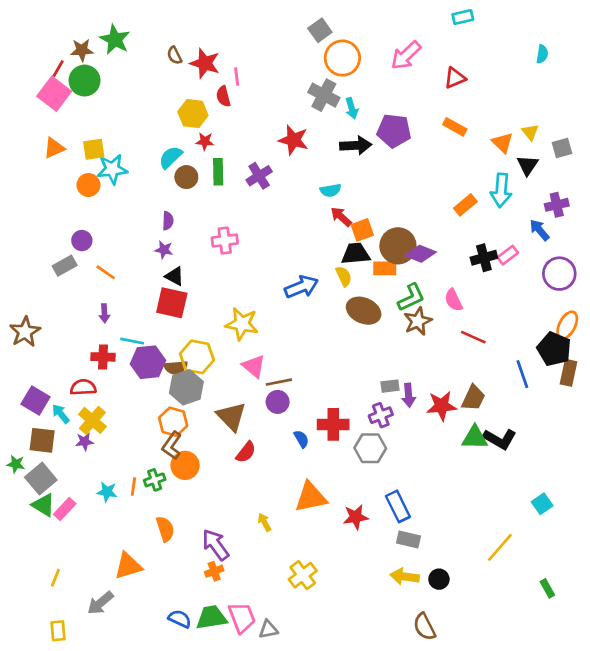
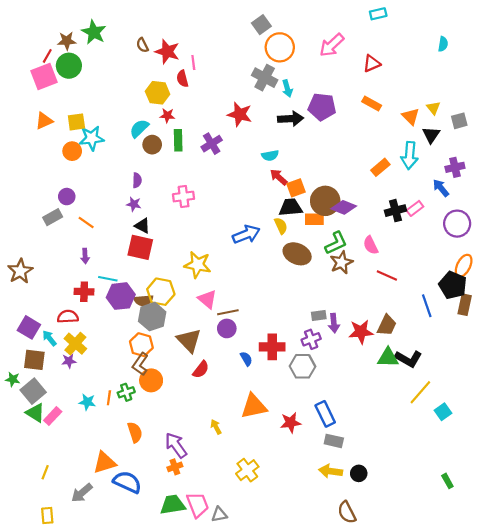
pink square: (54, 94) -> (44, 77), turned 32
yellow line: (500, 547) -> (420, 392), moved
blue semicircle: (180, 619) -> (127, 482), moved, size x1.5

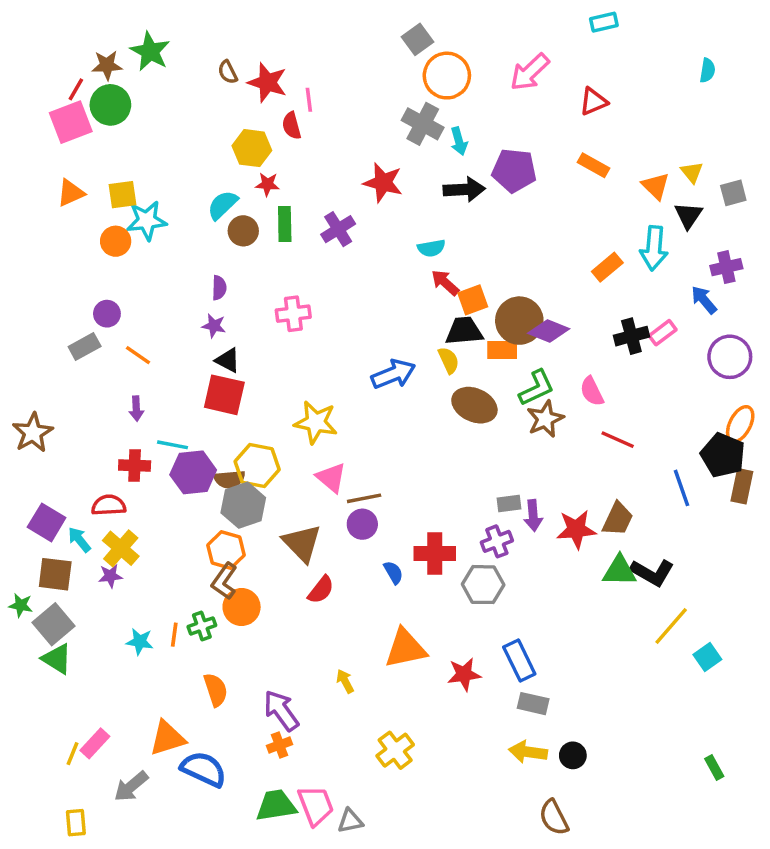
pink rectangle: (53, 416) -> (95, 743), moved

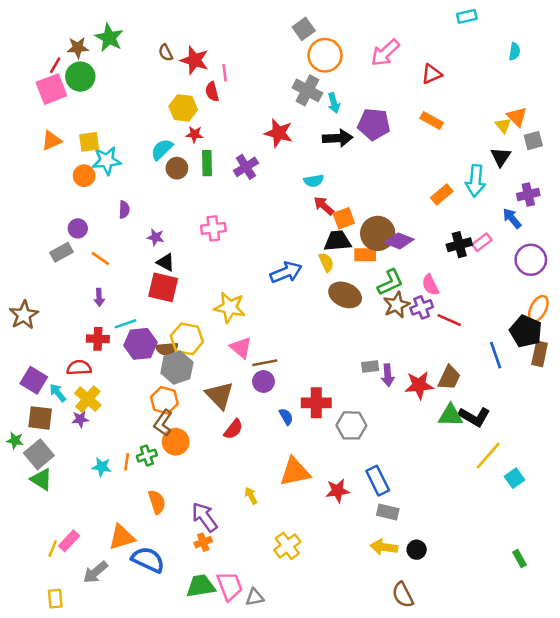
cyan rectangle: (604, 22) -> (467, 16), moved
orange triangle: (656, 186) -> (517, 117), moved
purple semicircle: (219, 288) -> (124, 210), moved
cyan line: (173, 445) -> (125, 324), turned -30
purple cross: (497, 541) -> (422, 307), moved

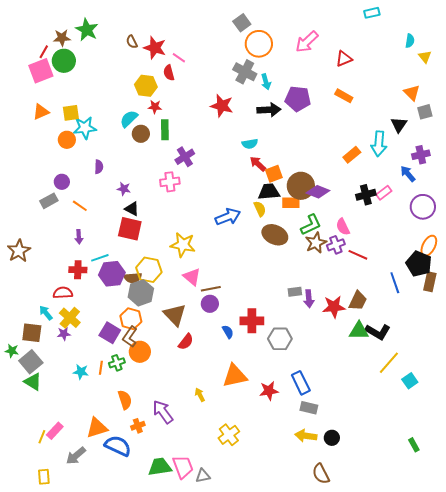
pink line: (225, 73) -> (179, 58), turned -48
yellow triangle: (503, 125) -> (425, 57), moved
purple cross: (246, 167) -> (185, 157), moved
purple square: (34, 380) -> (110, 333), moved
orange cross: (203, 542) -> (138, 426), moved

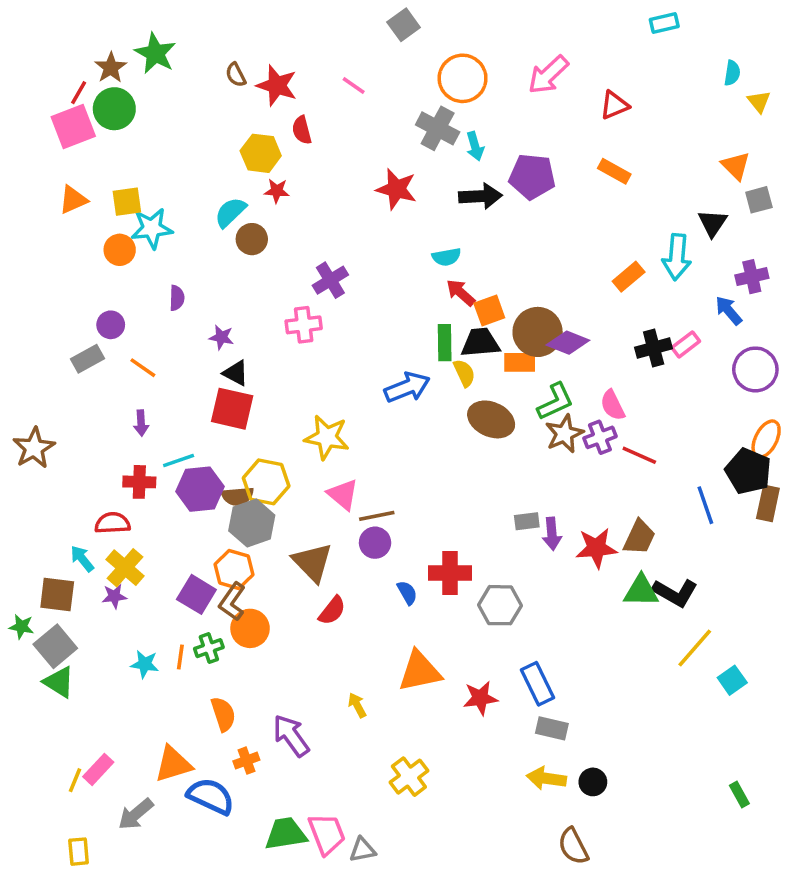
gray square: (242, 23) -> (404, 25), moved
brown star: (62, 38) -> (111, 68), turned -30
pink line: (179, 58) -> (354, 86), moved
green rectangle: (165, 130) -> (445, 343), moved

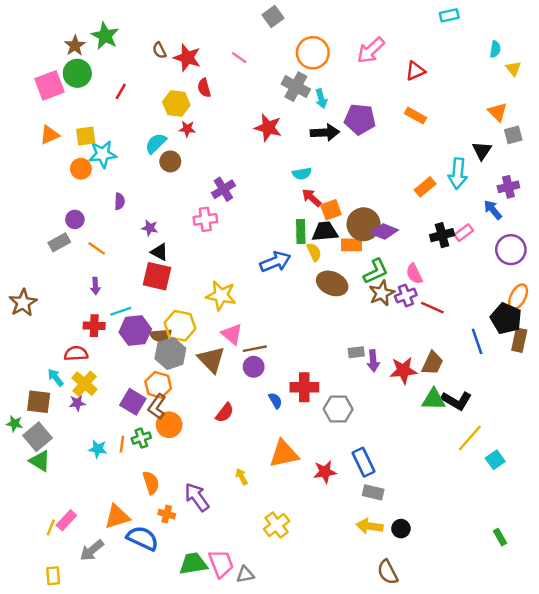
red line: (79, 93) -> (121, 91), moved
brown triangle: (313, 562) -> (211, 360), moved
orange cross: (246, 761) -> (167, 514), turned 35

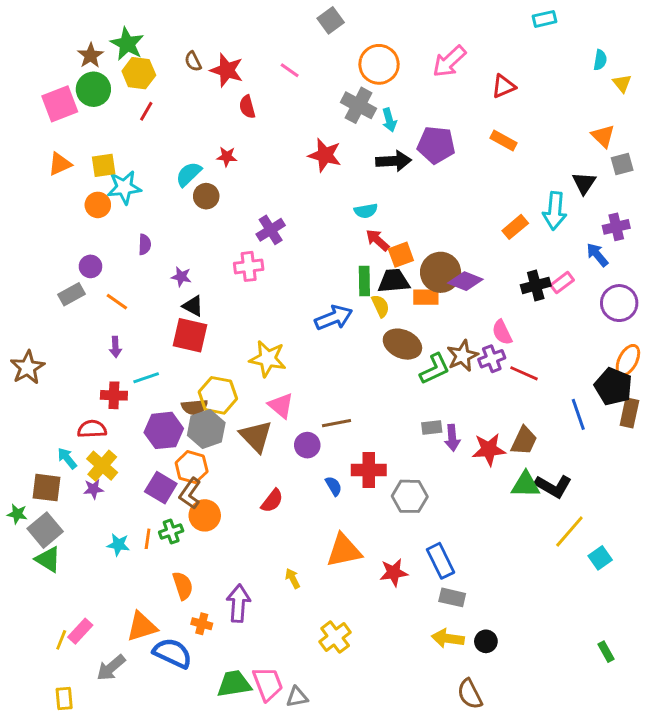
yellow hexagon: (176, 103) -> (139, 73), moved
green L-shape: (376, 271) -> (435, 369), moved
purple hexagon: (135, 331) -> (164, 430), moved
brown line: (255, 349) -> (337, 423), moved
purple arrow: (197, 497) -> (238, 603), turned 40

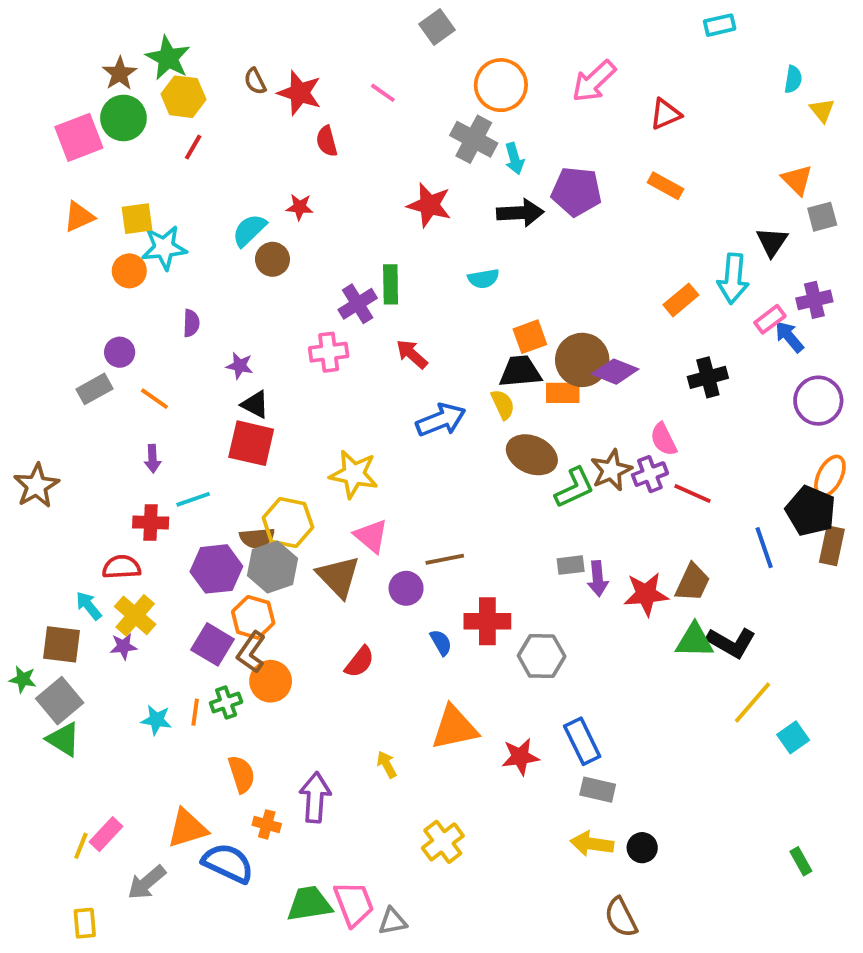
red arrow: (378, 240) -> (412, 354), moved
green rectangle: (364, 281) -> (391, 284), moved
pink rectangle: (562, 283) -> (770, 319), moved

